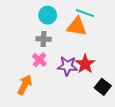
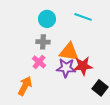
orange triangle: (77, 27) -> (69, 52), moved
red star: (85, 64) -> (83, 66), turned 30

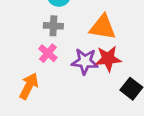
orange triangle: (69, 52) -> (103, 27), moved

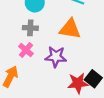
red star: (108, 59) -> (78, 83), moved

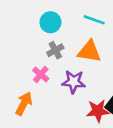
gray cross: (30, 28) -> (55, 50), moved, turned -32

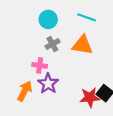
pink cross: (41, 74) -> (40, 65), turned -32
purple star: (74, 82) -> (48, 84), moved, turned 30

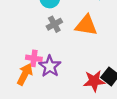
pink cross: (40, 65) -> (34, 58), moved

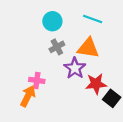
purple star: (50, 66) -> (75, 68), moved
red star: (94, 81) -> (96, 84), moved

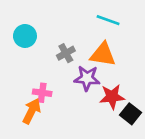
cyan circle: (52, 21) -> (25, 36), moved
purple star: (75, 68) -> (87, 78), turned -30

